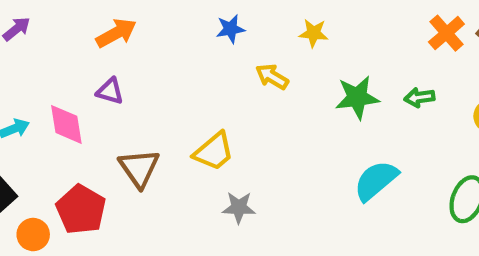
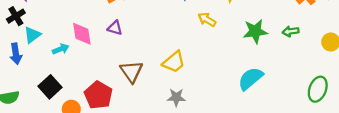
pink diamond: (66, 124) -> (82, 34), moved
cyan semicircle: (376, 181) -> (251, 79), moved
gray star: (239, 208) -> (176, 97), moved

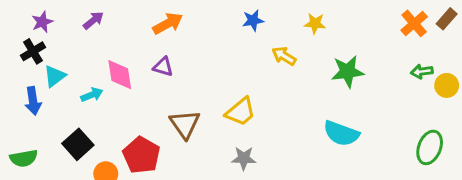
green arrow: (291, 31) -> (422, 72), moved
cyan semicircle: (251, 79) -> (341, 133), turned -120

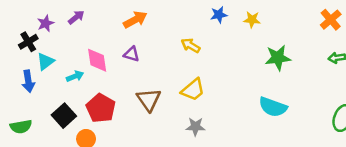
blue star: (253, 20) -> (219, 15), moved
purple star: (42, 22) -> (45, 23), moved
yellow arrow: (284, 56) -> (191, 45), moved
red pentagon: (141, 155) -> (101, 108), moved

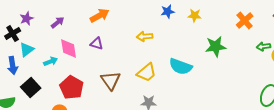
purple arrow: (76, 17) -> (58, 22), moved
orange cross: (331, 20) -> (245, 20), moved
yellow arrow: (191, 45) -> (145, 36), turned -35
cyan semicircle: (273, 107) -> (181, 66), moved
black square: (64, 116) -> (31, 87), moved

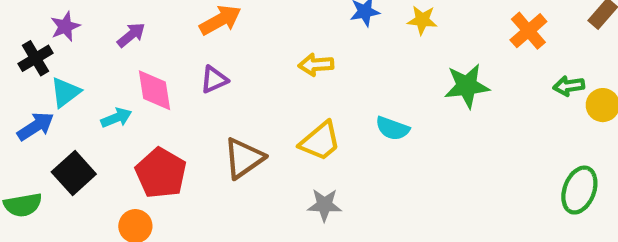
purple triangle: (97, 43) -> (214, 80), turned -40
blue arrow: (13, 65) -> (36, 126), turned -114
cyan semicircle: (181, 66) -> (392, 128), size x0.7
brown triangle: (111, 80) -> (244, 158), turned 30

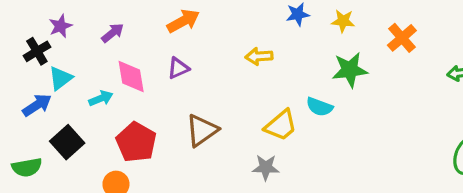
orange cross: (528, 31) -> (402, 38), moved
green star: (467, 86) -> (350, 70), moved
yellow trapezoid: (320, 141) -> (281, 125), moved

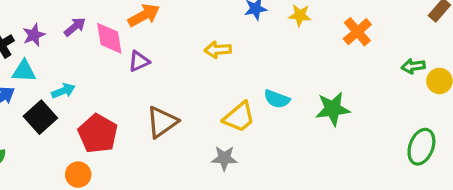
purple star: (60, 26) -> (34, 35), moved
green star: (350, 70) -> (333, 109), moved
pink diamond: (131, 77) -> (109, 38), moved
cyan triangle: (60, 78) -> (24, 71), turned 40
black square: (67, 142) -> (40, 117), moved

